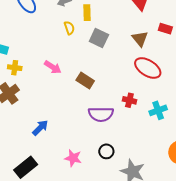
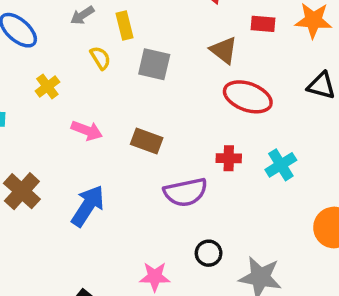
yellow cross: (15, 68) -> (47, 87), moved, turned -32
blue arrow: (40, 128) -> (88, 206), moved, size x1.4

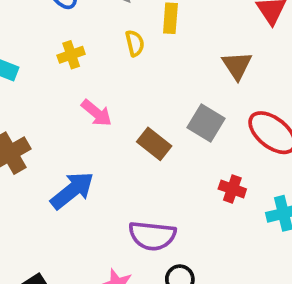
brown triangle: (224, 50) -> (237, 65), moved
gray square: (154, 64) -> (206, 123), moved
purple semicircle: (186, 192) -> (152, 236), moved

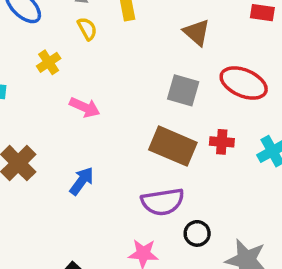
yellow semicircle: (135, 43) -> (87, 29), moved
brown rectangle: (154, 144) -> (173, 146), moved, size x1.5
blue arrow: (72, 190) -> (82, 181), size x0.7

